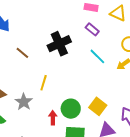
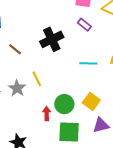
cyan line: (97, 56) -> (88, 63), moved, turned -42
yellow line: (44, 83) -> (37, 79), turned -42
gray star: (24, 102) -> (17, 88), moved

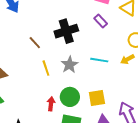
brown line: (15, 49) -> (35, 43), moved
gray star: (17, 88) -> (70, 65), moved
yellow square: (91, 101) -> (97, 98), turned 36

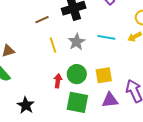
brown line: (35, 43) -> (42, 20), turned -72

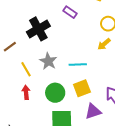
cyan line: (106, 37) -> (78, 65), moved
red arrow: (58, 81) -> (26, 92), moved

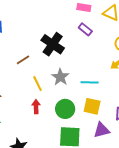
black cross: (38, 29) -> (53, 44), turned -30
yellow square: (82, 88) -> (92, 106), turned 30

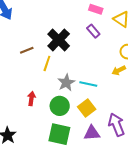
gray star: (60, 77) -> (66, 83), moved
yellow line: (38, 84) -> (47, 63), moved, turned 35
yellow square: (92, 106) -> (87, 108), turned 30

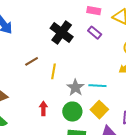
black cross: (59, 40) -> (62, 32), moved

